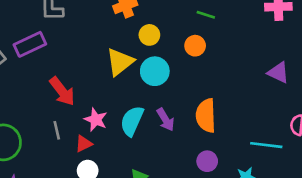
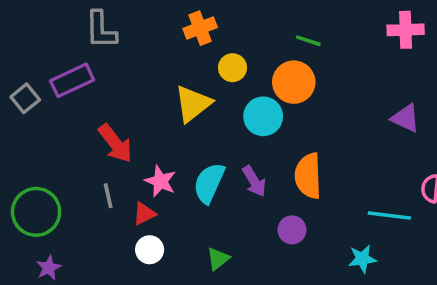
orange circle: (195, 46) -> (294, 82), size x1.5
cyan circle: (155, 71) -> (263, 116), moved
purple circle: (207, 161) -> (292, 230), moved

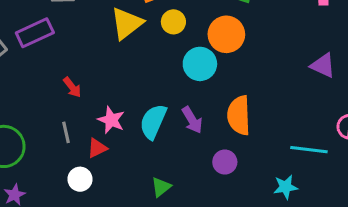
yellow triangle: (193, 104) -> (127, 23), moved
red arrow: (115, 143) -> (72, 87), size x0.6
white circle: (150, 250) -> (80, 179), moved

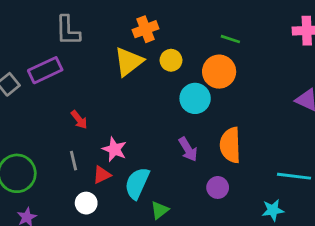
cyan semicircle: (153, 122) -> (137, 183), moved

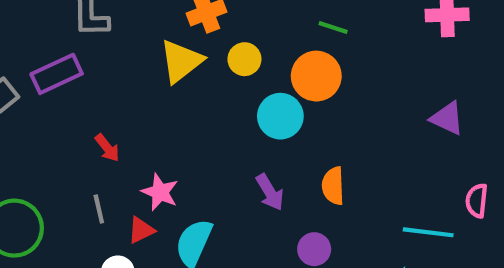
orange semicircle: (230, 145) -> (333, 186), size x0.7

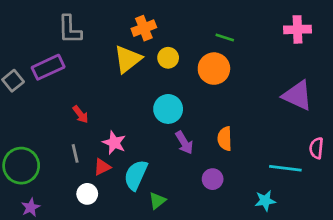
cyan circle: (280, 116) -> (168, 109), moved
purple triangle: (447, 118) -> (298, 96), size x1.4

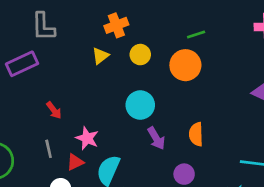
green line: (225, 38) -> (196, 35), turned -36
yellow triangle: (128, 59) -> (100, 56), size x0.6

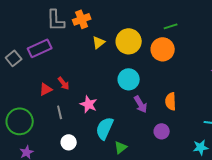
orange cross: (116, 25) -> (82, 19), moved
yellow circle: (140, 55) -> (129, 41), size x1.6
red triangle: (75, 162) -> (46, 89), moved

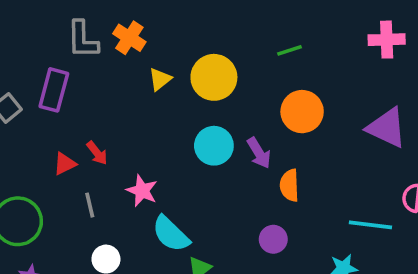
orange cross: (82, 19) -> (129, 38), turned -36
purple rectangle: (40, 48) -> (54, 90), turned -50
orange circle: (163, 49) -> (302, 112), moved
purple arrow: (141, 104) -> (259, 153), moved
cyan semicircle: (105, 128) -> (171, 234), turned -70

